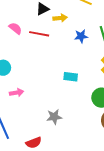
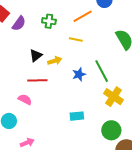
pink semicircle: (15, 28) -> (25, 99), moved

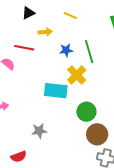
black triangle: (36, 55) -> (28, 13), moved
yellow cross: (113, 97) -> (77, 75), moved
cyan rectangle: (77, 116) -> (56, 91), size x1.6

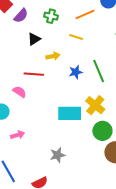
yellow cross: (77, 75) -> (95, 105), moved

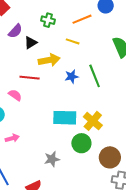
purple semicircle: (21, 16) -> (15, 31), moved
yellow arrow: (53, 56) -> (49, 60), size x1.5
yellow cross: (95, 105) -> (93, 121), moved
green circle: (102, 131) -> (81, 143), moved

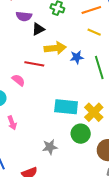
purple semicircle: (15, 31) -> (24, 16), turned 49
yellow line: (73, 41) -> (94, 32), moved
blue star: (72, 76) -> (77, 57), moved
pink arrow: (12, 138) -> (12, 123), turned 80

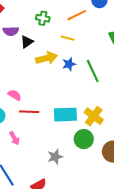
yellow line: (94, 32) -> (68, 38), moved
red line: (34, 64) -> (29, 112), moved

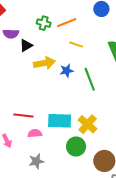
orange line: (77, 15) -> (67, 23), moved
yellow line: (68, 38) -> (76, 44), moved
pink semicircle: (15, 95) -> (35, 133), moved, turned -40
gray star: (55, 157) -> (36, 161), moved

